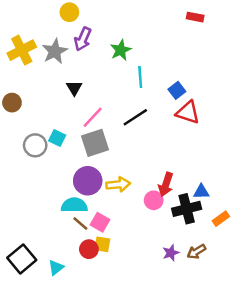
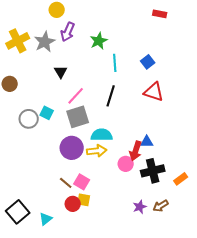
blue square: (177, 90) -> (148, 62), moved
black line: (135, 117) -> (111, 96), turned -40
blue triangle: (201, 192) -> (147, 142), moved
cyan semicircle: (74, 205) -> (102, 135), moved

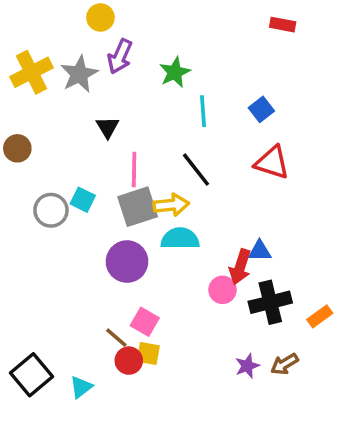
pink line: (76, 96) -> (134, 170), turned -42
black line: (111, 96) -> (196, 170), turned -55
yellow arrow: (97, 151) -> (171, 205), moved
brown line: (66, 183) -> (116, 338), moved

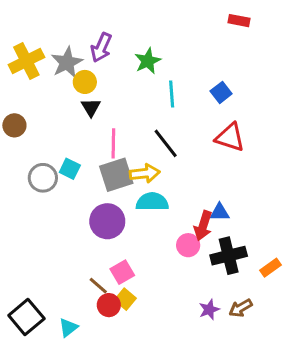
yellow circle: (100, 17) -> (85, 82), moved
pink square: (145, 322) -> (122, 272), turned 30
yellow square: (148, 354) -> (125, 299), turned 30

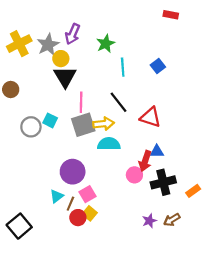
black triangle: (91, 107) -> (65, 77), size x1.6
red triangle: (230, 137) -> (150, 117), moved
purple circle: (107, 221) -> (73, 172), moved
brown line: (98, 286) -> (70, 204), turned 72
cyan triangle: (68, 328) -> (57, 196), moved

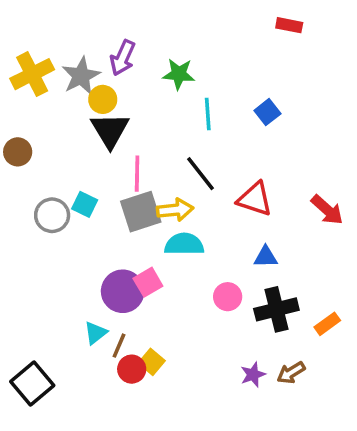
green star: (106, 44) -> (179, 74), turned 30
red arrow: (145, 161) -> (327, 210), moved, turned -66
pink square: (88, 194) -> (148, 282), moved

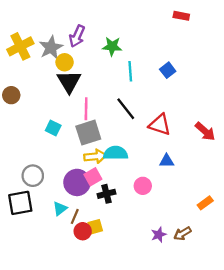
yellow arrow: (175, 210) -> (95, 156), moved
gray circle: (52, 215) -> (33, 176), moved
black cross: (276, 309) -> (106, 194), moved, size x0.7
yellow square: (152, 362) -> (95, 227), turned 35
black square: (32, 384) -> (20, 203), moved, turned 30

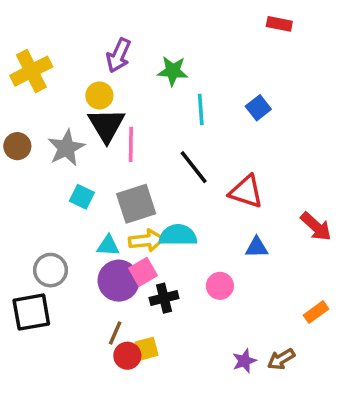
gray star: (51, 48) -> (66, 148), moved
pink line: (86, 109) -> (131, 144), moved
red arrow: (205, 131) -> (316, 226), moved
cyan triangle: (60, 209) -> (108, 246), moved, turned 42

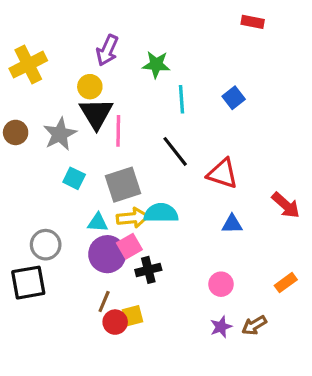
pink circle: (220, 286) -> (221, 284), moved

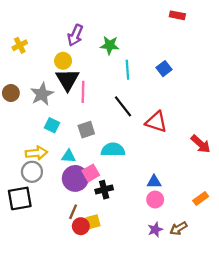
yellow cross: (28, 65) -> (20, 45), size x0.6
gray square: (123, 185) -> (86, 130), size x0.7
yellow arrow: (133, 218) -> (36, 153), moved
blue triangle: (232, 224) -> (154, 182), moved

